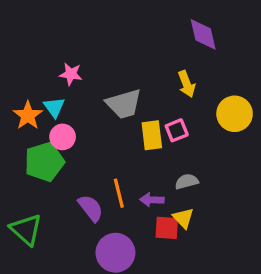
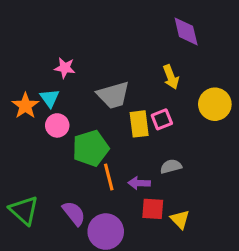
green pentagon: (44, 162) -> (91, 148), moved
purple semicircle: (91, 208) -> (74, 213), moved
yellow triangle: (183, 218) -> (180, 219), moved

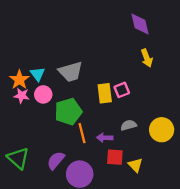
pink star: (65, 68) -> (22, 96), moved
yellow arrow: (171, 77) -> (147, 58), moved
gray trapezoid: (113, 95) -> (71, 72), moved
yellow circle: (215, 104) -> (162, 130), moved
purple semicircle: (74, 213) -> (56, 160), turned -102

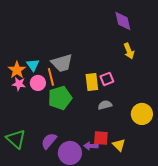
gray semicircle: (129, 125) -> (105, 105), moved
orange line: (82, 133) -> (51, 77), moved
purple arrow: (105, 138) -> (91, 146), moved

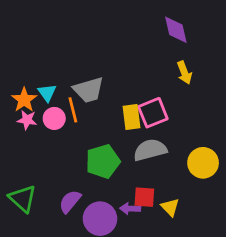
pink square: (107, 79) -> (153, 113), size x1.5
green pentagon: (60, 98) -> (103, 161), moved
gray semicircle: (105, 105) -> (150, 150), size x1.6

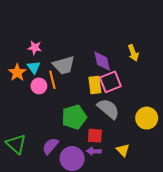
purple diamond: (176, 30) -> (102, 61), moved
pink star: (27, 120) -> (35, 48), moved
gray semicircle: (150, 150) -> (108, 109), turned 55
red square: (144, 197) -> (95, 136), moved

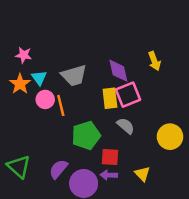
pink star: (35, 48) -> (24, 55), moved
orange line: (52, 80) -> (61, 105), moved
gray semicircle: (108, 109) -> (126, 126), size x0.7

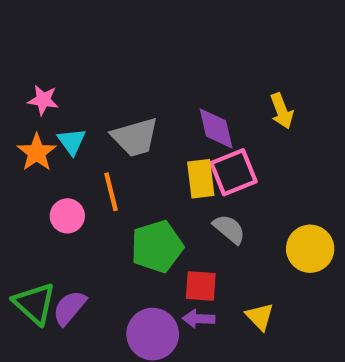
pink circle: (45, 99) -> (67, 216), moved
purple semicircle: (58, 169) -> (69, 308), moved

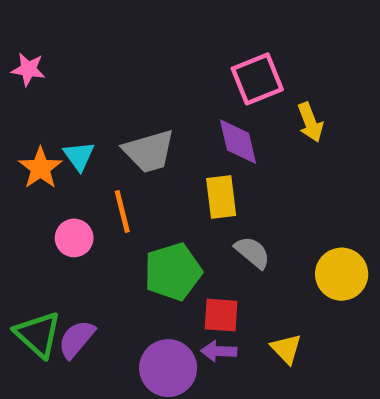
pink star: (43, 100) -> (28, 69), moved
pink square: (234, 172) -> (257, 79), moved

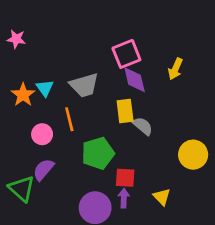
pink square: (257, 79) -> (126, 54), moved
yellow arrow: (310, 122) -> (175, 69), turned 45
gray semicircle: (252, 252) -> (143, 126), moved
purple semicircle: (77, 339) -> (43, 170), moved
purple arrow: (219, 351) -> (124, 198), turned 90

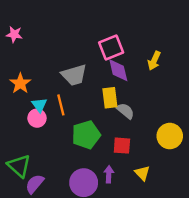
cyan triangle: (45, 88) -> (39, 105), moved
purple semicircle: (43, 170) -> (35, 184), moved
red square: (125, 178) -> (122, 146), moved

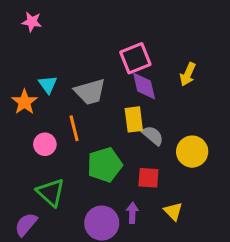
pink star: (14, 34) -> (32, 22), moved
cyan triangle: (39, 105) -> (48, 84), moved
yellow circle: (170, 136) -> (192, 152), moved
green triangle: (19, 166) -> (51, 192), moved
purple semicircle: (35, 184) -> (26, 224), moved

